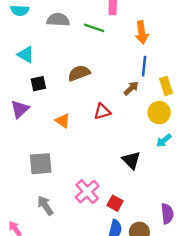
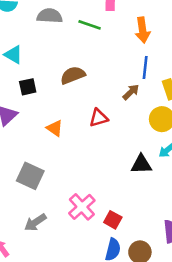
black triangle: (131, 160) -> (141, 164), moved, turned -48
gray square: (41, 164) -> (30, 176), turned 30
gray arrow: (45, 206) -> (35, 222), turned -90

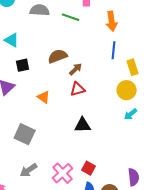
brown arrow: (131, 92) -> (76, 69), moved
black triangle: (141, 164) -> (83, 125), moved
pink cross: (82, 207) -> (63, 173), moved

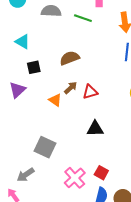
brown arrow: (76, 69) -> (71, 88), moved
gray square: (25, 134) -> (45, 147), moved
gray arrow: (29, 170) -> (26, 175), moved

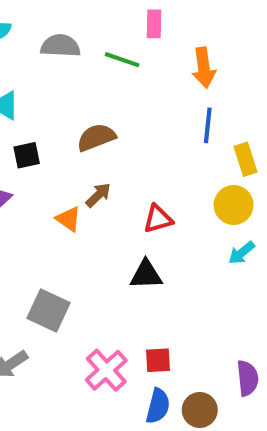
red triangle: (90, 92) -> (158, 219), moved
red square: (101, 173) -> (158, 360), turned -32

